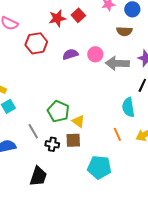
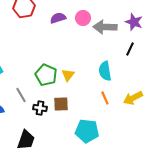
cyan semicircle: (128, 107) -> (105, 71), moved
yellow triangle: (78, 121) -> (68, 75), moved, turned 32

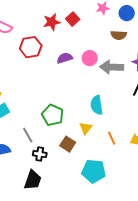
cyan semicircle: (105, 71) -> (97, 105), moved
yellow triangle: (68, 75) -> (86, 128), moved
brown square: (61, 104) -> (68, 144), turned 35
black cross: (40, 108) -> (40, 154), moved

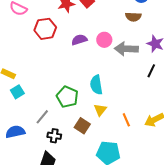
cyan semicircle: (97, 105) -> (96, 85), moved
gray line: (28, 135) -> (42, 117), turned 70

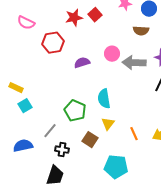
purple semicircle: (79, 40) -> (82, 63), moved

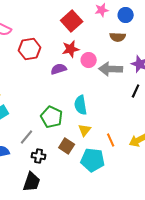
red square: (95, 15) -> (72, 21), size x1.5
red star: (74, 18) -> (71, 49), moved
cyan pentagon: (116, 167) -> (93, 160), moved

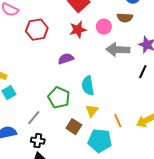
pink circle: (89, 60) -> (104, 27), moved
purple semicircle: (59, 69) -> (66, 59), moved
black cross: (39, 156) -> (38, 141), moved

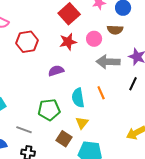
green pentagon: (59, 98) -> (49, 110), turned -30
gray line: (34, 118) -> (24, 130), turned 70
orange line: (118, 121) -> (101, 93), moved

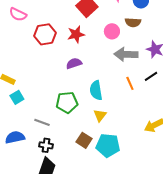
red star: (68, 42) -> (76, 34), moved
black line: (133, 84) -> (151, 76), turned 32
orange line: (101, 93) -> (130, 83), moved
brown square: (64, 139) -> (84, 140), moved

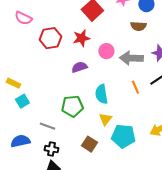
pink circle: (112, 31) -> (106, 51), moved
cyan pentagon: (108, 145) -> (123, 136), moved

